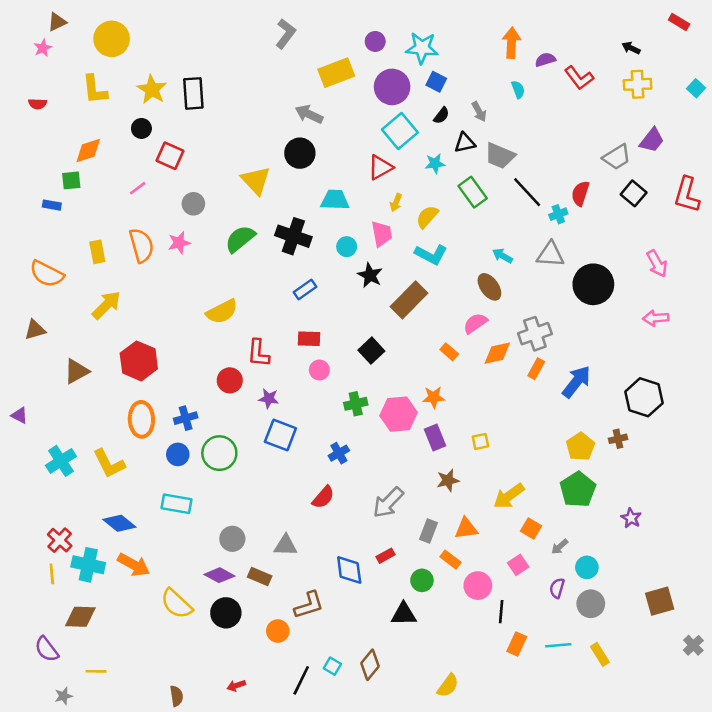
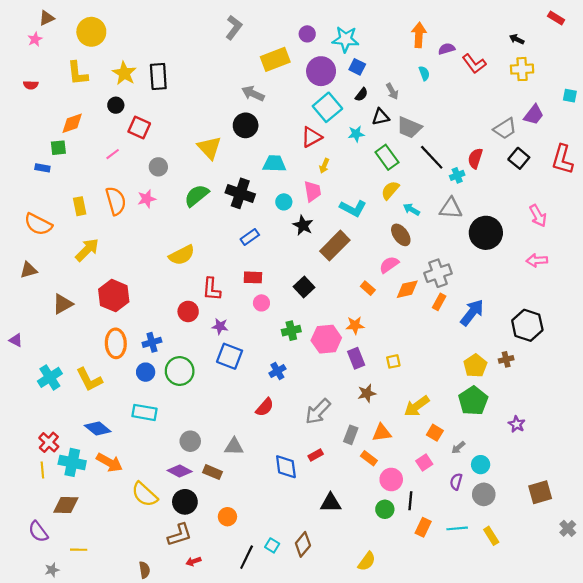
cyan square: (696, 88) -> (570, 96), moved, turned -32
yellow semicircle: (427, 217) -> (390, 190), moved
green circle: (422, 580) -> (385, 509), moved
brown L-shape: (309, 605) -> (180, 535), moved

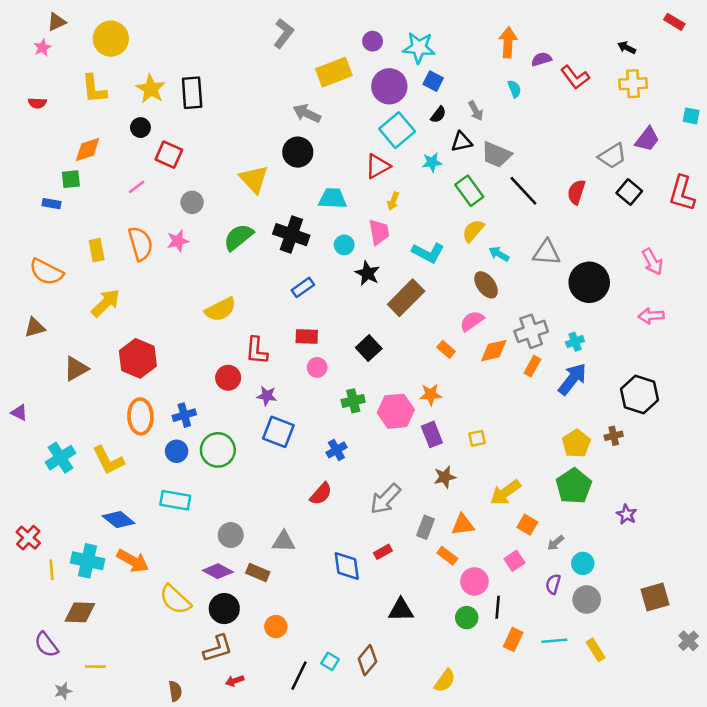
cyan cross: (457, 175) -> (575, 342), moved
red cross: (49, 442) -> (28, 538), moved

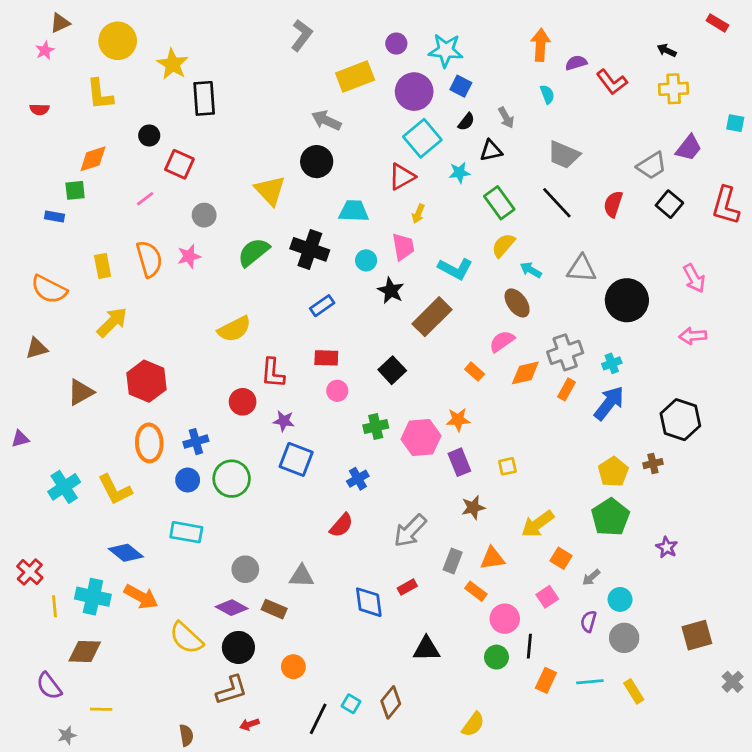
yellow star: (151, 89) -> (173, 64), moved
gray trapezoid: (496, 155) -> (564, 155), moved
purple triangle: (19, 413) -> (20, 439), turned -42

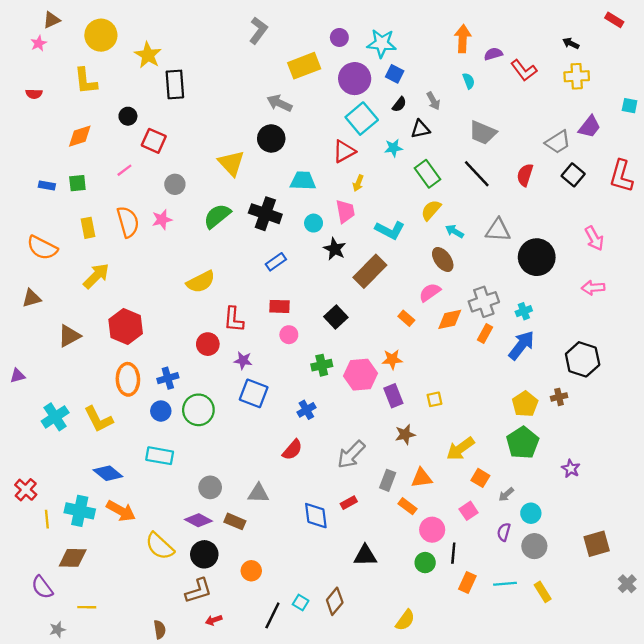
green square: (75, 190) -> (77, 183), moved

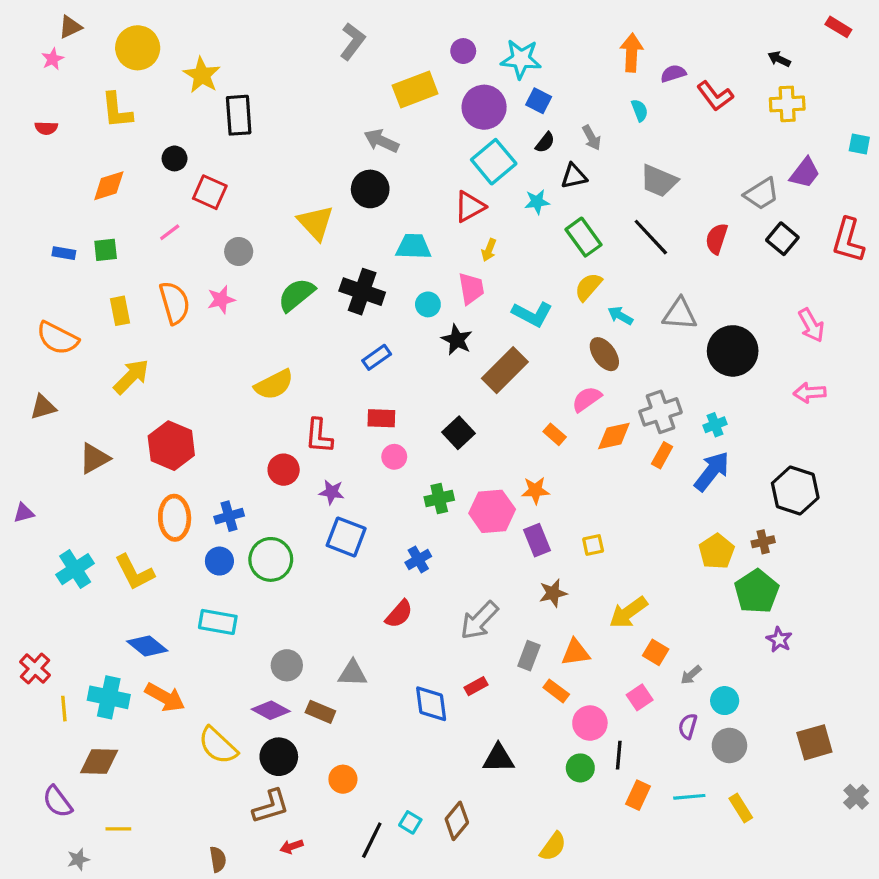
green pentagon: (523, 443) -> (757, 592), moved

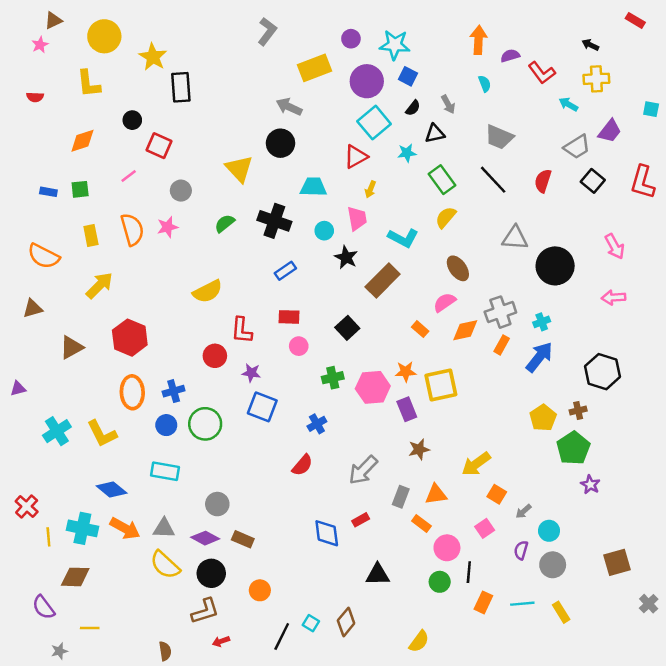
green semicircle: (296, 295) -> (225, 223), size x0.7
cyan arrow: (620, 316) -> (568, 104), moved
yellow square: (593, 545) -> (441, 385), moved, size x2.0
gray triangle: (353, 673) -> (164, 528), moved

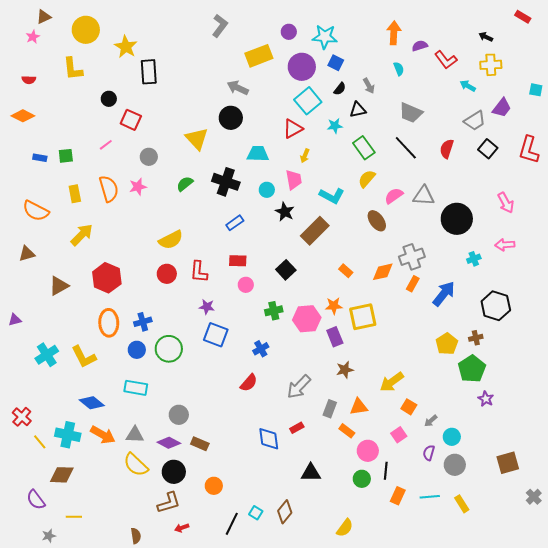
orange diamond: (82, 141) -> (23, 116), moved, turned 45
pink semicircle: (445, 302) -> (394, 196), moved
cyan cross: (542, 322) -> (474, 259), moved
red circle: (215, 356) -> (167, 274), moved
yellow line: (48, 537) -> (40, 442), turned -35

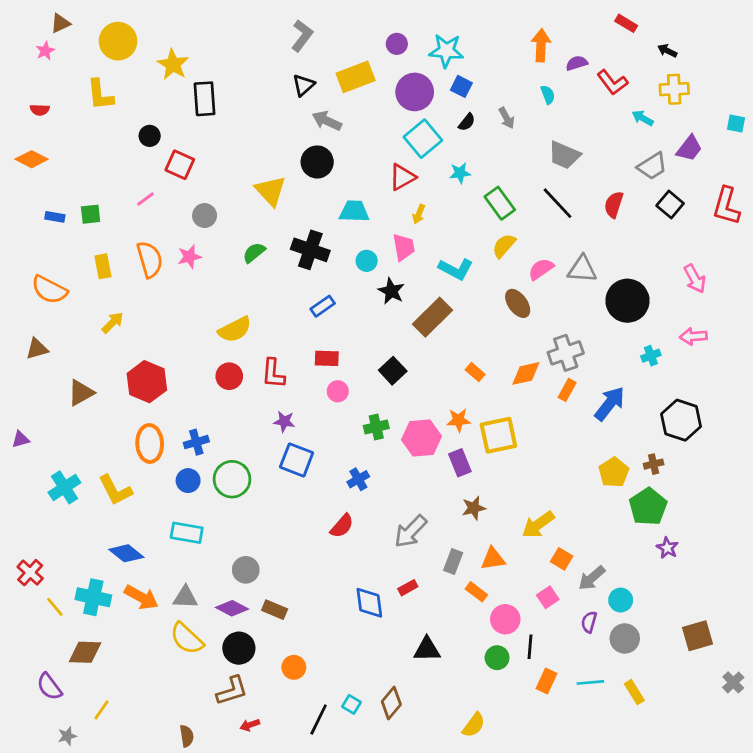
red rectangle: (523, 17) -> (626, 23), moved
black triangle: (358, 110) -> (303, 85), moved, turned -30
yellow arrow: (82, 235) -> (113, 323), size x0.7
gray arrow: (431, 421) -> (592, 578), size x1.5
yellow line: (74, 517) -> (102, 710), turned -56

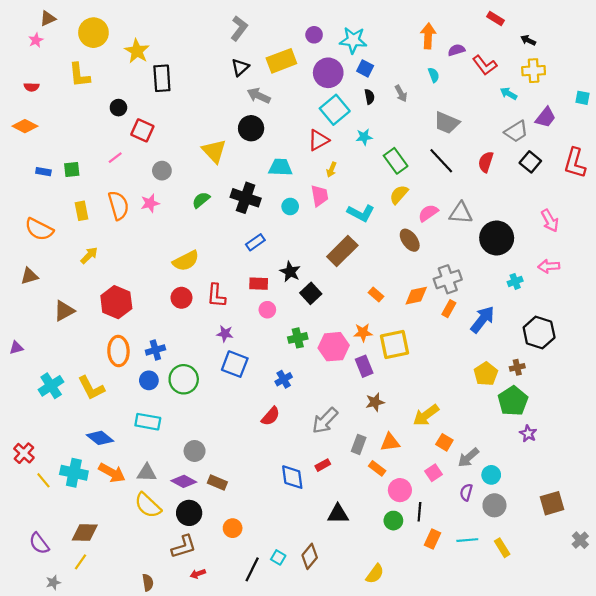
black semicircle: (467, 122) -> (369, 97), turned -48
black star: (391, 291) -> (290, 272), moved
brown diamond: (85, 652) -> (85, 532), moved

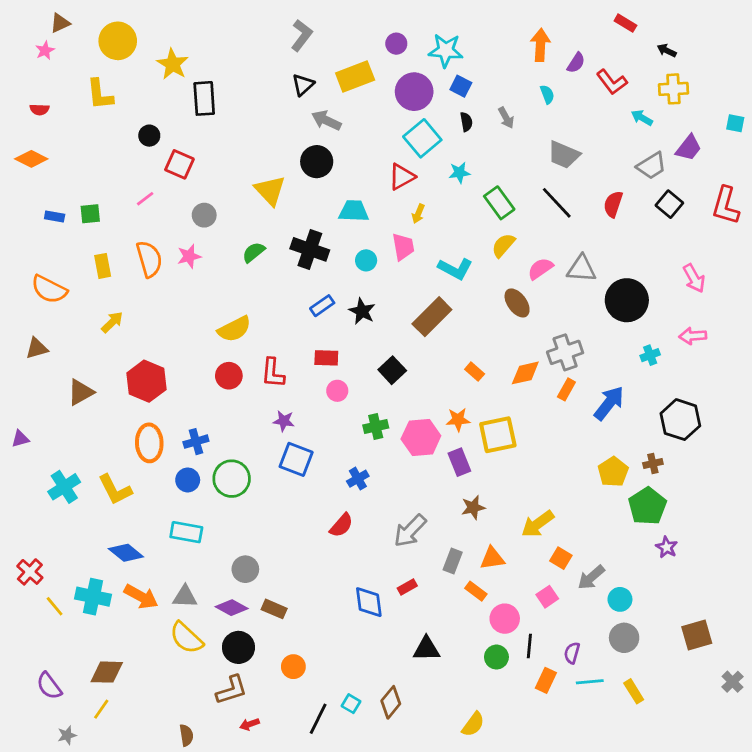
purple semicircle: (456, 50) -> (576, 63), turned 140
black star: (290, 272) -> (362, 311), moved
purple semicircle: (466, 492) -> (572, 653), moved

